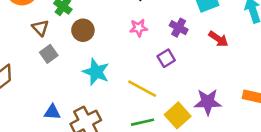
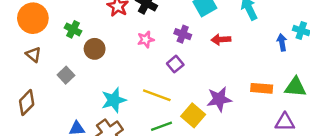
brown triangle: (40, 28) -> (33, 55), moved
red arrow: (218, 39) -> (221, 40), turned 150
cyan star: (96, 72) -> (114, 100), moved, turned -30

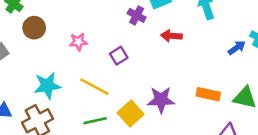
purple cross: (183, 34) -> (137, 15), moved
pink star: (146, 39) -> (78, 42), moved
blue arrow: (282, 42) -> (237, 48), turned 56

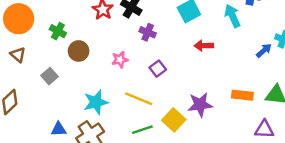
purple cross: (137, 15) -> (148, 32), moved

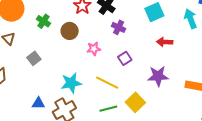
brown circle: (79, 51) -> (70, 31), moved
purple star: (200, 105) -> (158, 76), moved

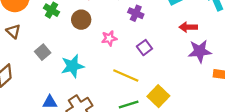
purple star: (158, 76) -> (200, 51), moved
cyan star: (71, 83) -> (73, 66), moved

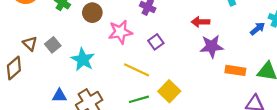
brown triangle: (13, 31) -> (30, 44), moved
pink star: (109, 38) -> (120, 32), size x1.5
cyan star: (73, 66) -> (83, 60), turned -30

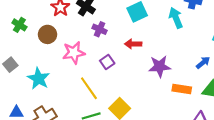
red arrow: (200, 22) -> (133, 44), moved
blue arrow: (258, 29) -> (203, 63), moved
yellow line: (137, 70) -> (89, 88), turned 30

